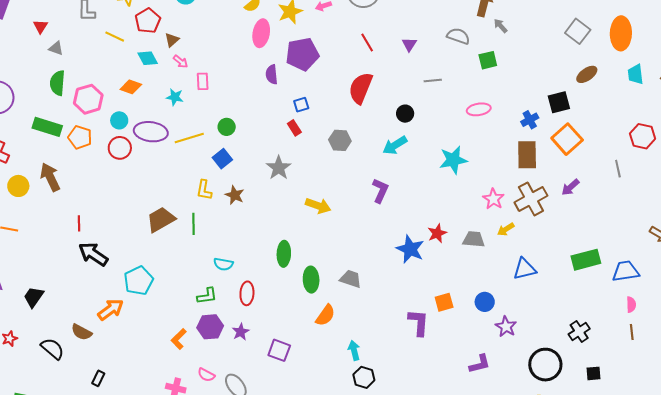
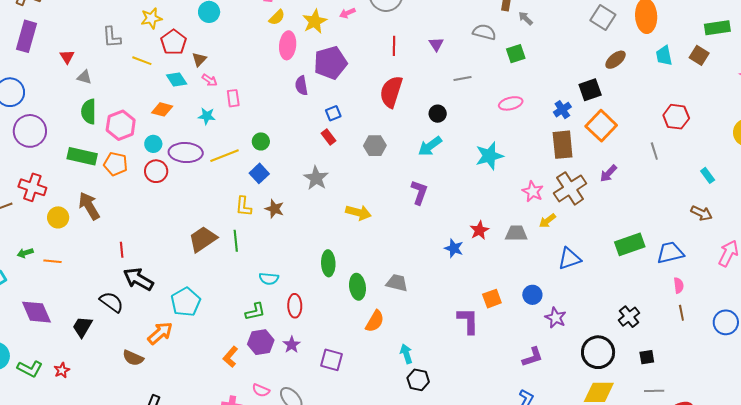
red line: (367, 42) -> (394, 46), turned 36
blue star: (410, 249) -> (454, 248), size x0.7
black semicircle: (52, 349) -> (111, 302), moved

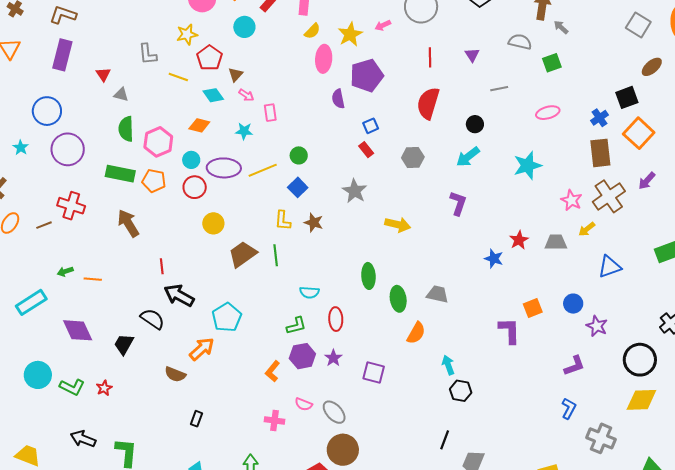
yellow circle: (58, 217) -> (213, 223), moved

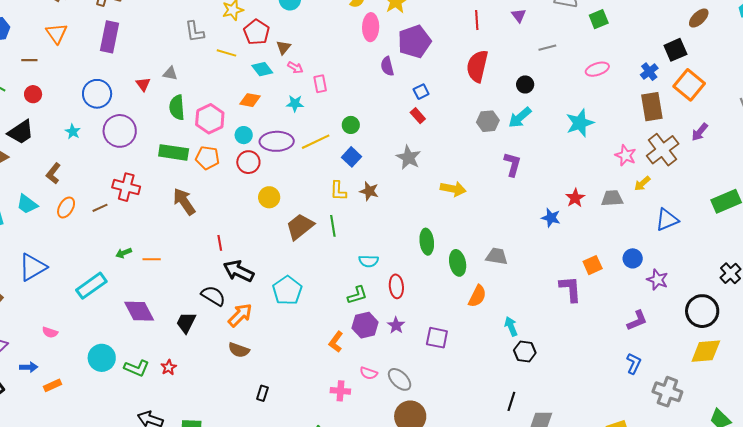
red triangle: (103, 74) -> (143, 84), moved
gray hexagon: (413, 157) -> (488, 121), moved
orange arrow: (202, 349) -> (240, 315), moved

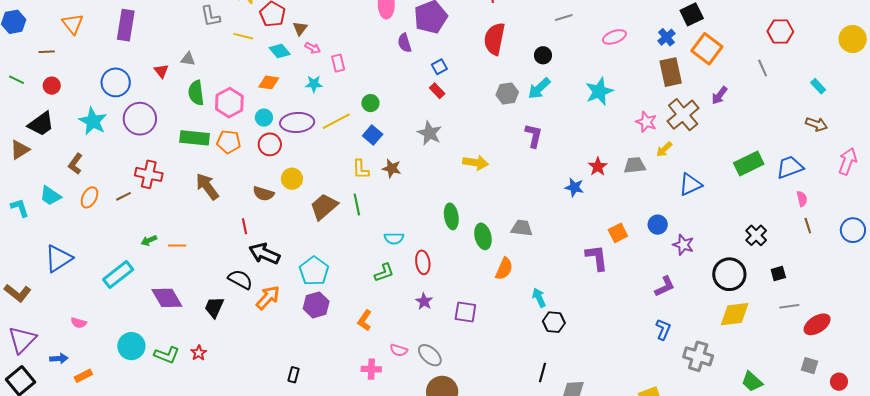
cyan star: (73, 132) -> (93, 121), size x1.8
purple hexagon: (365, 325) -> (316, 305), moved
brown semicircle: (239, 350) -> (263, 194), moved

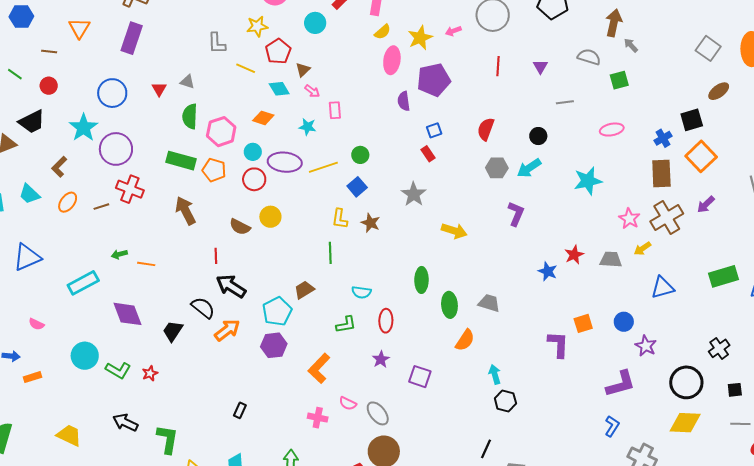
red semicircle: (494, 39) -> (486, 129), moved, size x0.7
purple circle: (140, 119) -> (116, 149), moved
brown trapezoid: (324, 207) -> (304, 290), moved, size x0.7
purple L-shape: (665, 286) -> (621, 384), size x1.4
orange L-shape: (365, 320) -> (319, 368), size x1.4

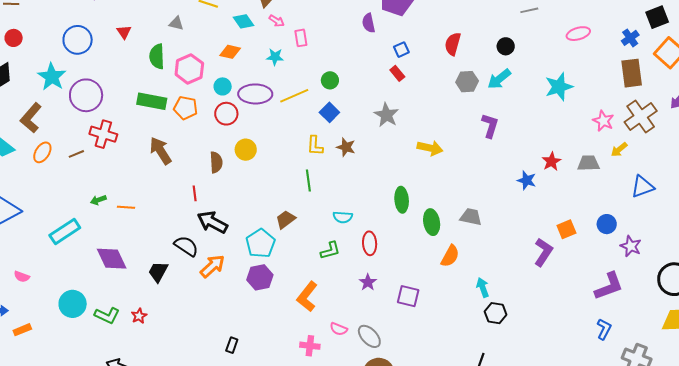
gray triangle: (187, 82) -> (176, 23), moved
brown L-shape: (59, 167) -> (31, 118), size x1.4
brown semicircle: (240, 227) -> (216, 162), turned -115
purple L-shape: (558, 344) -> (543, 252), turned 36

